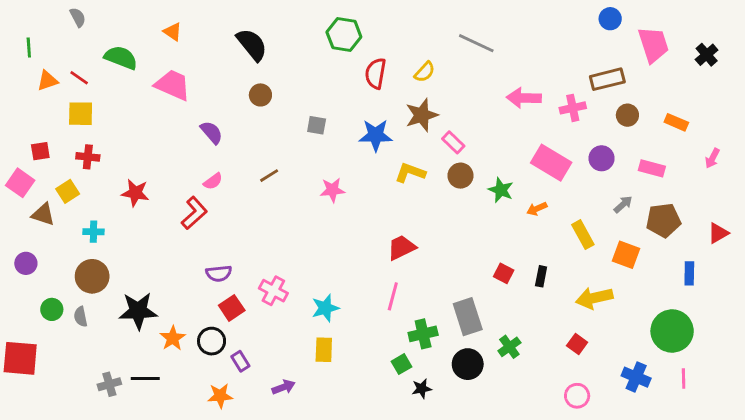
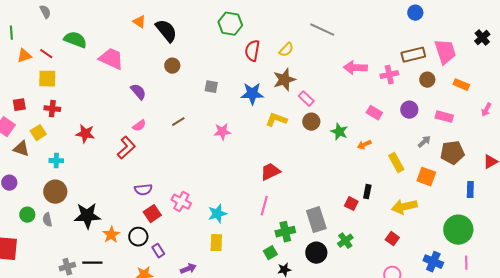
orange triangle: (173, 32) -> (139, 22), moved
pink trapezoid: (653, 45) -> (445, 52), moved
pink rectangle: (551, 163) -> (374, 113), size x0.6
red square: (504, 273) -> (351, 204), moved

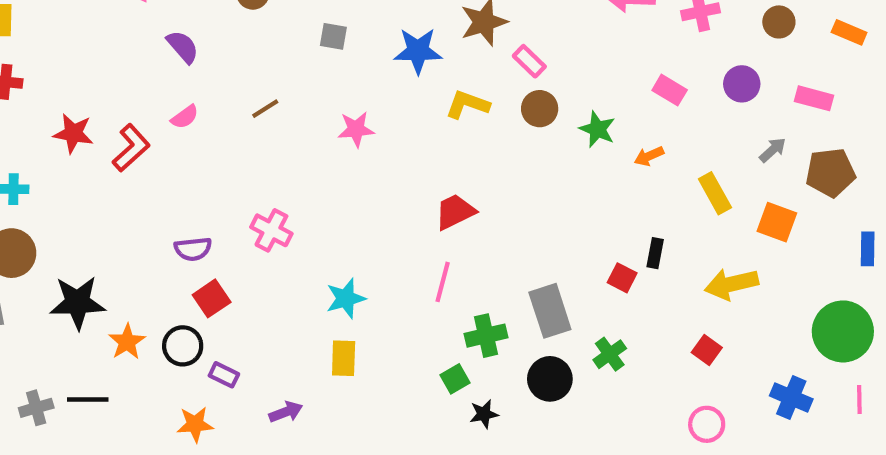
red L-shape: (126, 148) -> (131, 148), moved
pink cross: (181, 202) -> (271, 230), moved
purple rectangle: (158, 251) -> (224, 375), turned -32

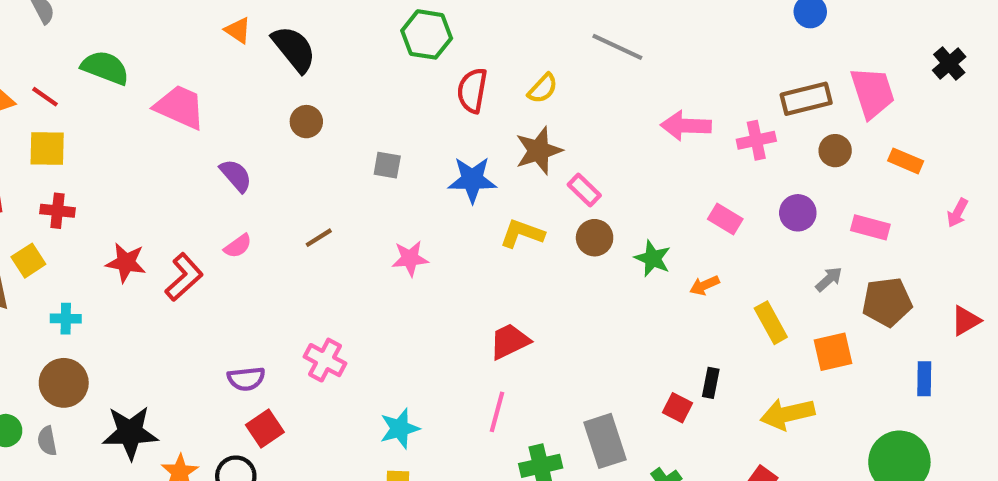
orange square: (777, 222) -> (833, 352), turned -33

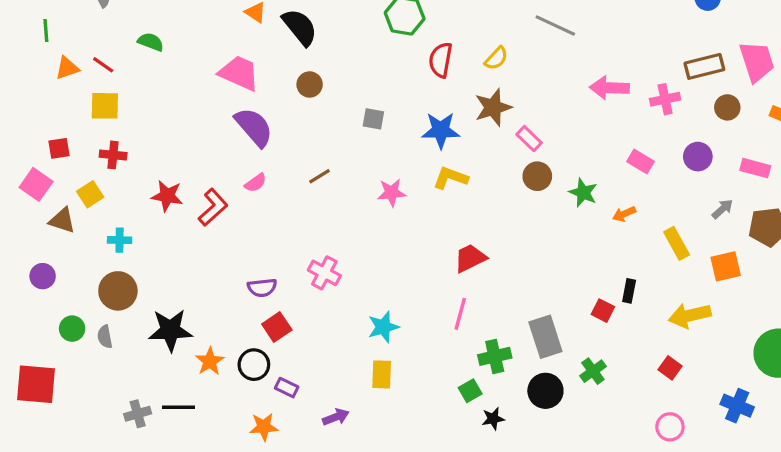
green semicircle: (105, 68) -> (151, 42), size x0.7
pink trapezoid: (180, 107) -> (239, 73), moved
purple semicircle: (236, 175) -> (254, 127), size x1.5
yellow L-shape: (522, 234) -> (450, 178), moved

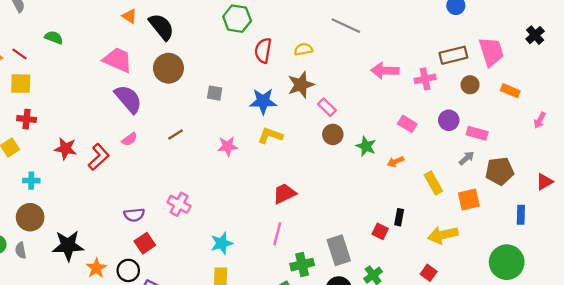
yellow semicircle: (496, 58) -> (303, 49), turned -144
brown circle: (310, 84) -> (168, 68), size x1.6
pink rectangle: (755, 168) -> (477, 133), moved

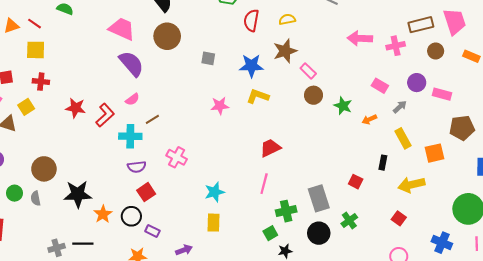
brown line: (176, 134) -> (152, 119), moved
gray arrow: (466, 158) -> (400, 107), moved
cyan cross: (31, 181) -> (130, 136), moved, size x1.5
black rectangle: (399, 217) -> (383, 163), moved

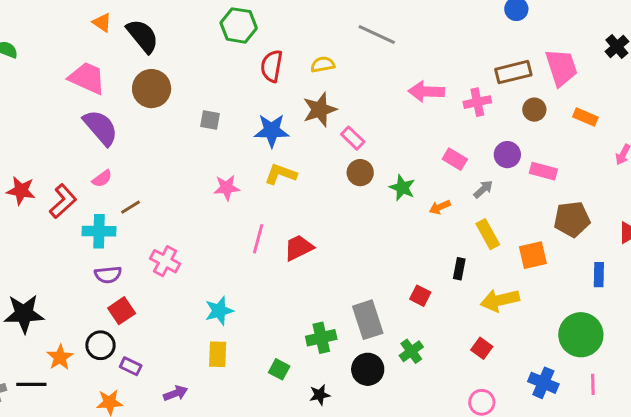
pink line: (264, 184) -> (258, 239), moved
orange star: (103, 214) -> (60, 357), moved
green square: (270, 233) -> (279, 369), moved, turned -32

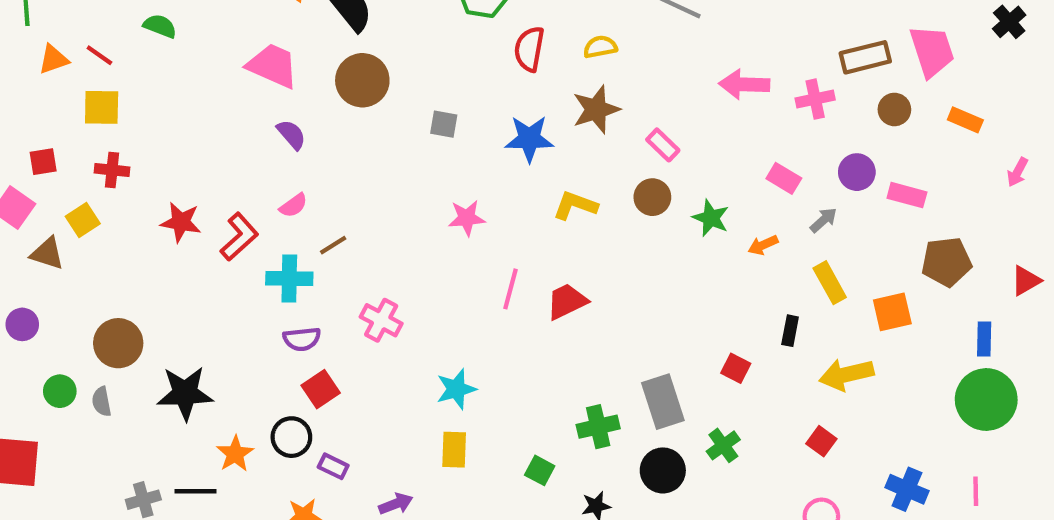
purple semicircle: (100, 128) -> (291, 135), size x0.6
pink rectangle: (353, 138) -> (663, 145), moved
yellow L-shape: (281, 174) -> (575, 205), moved
green circle: (581, 335) -> (986, 400), moved

